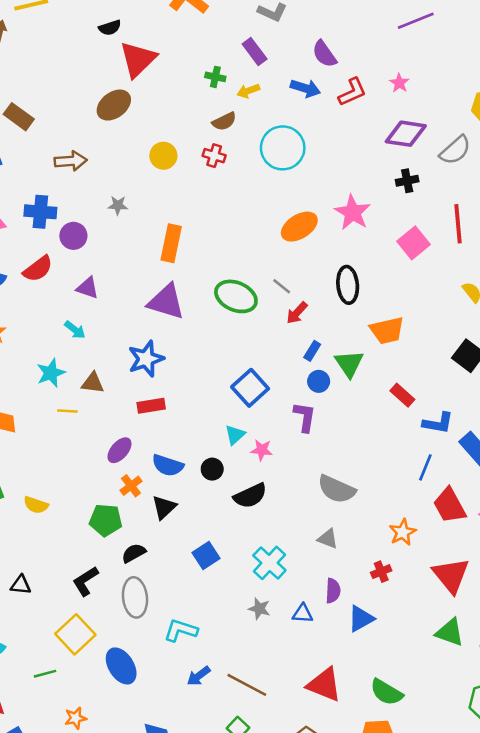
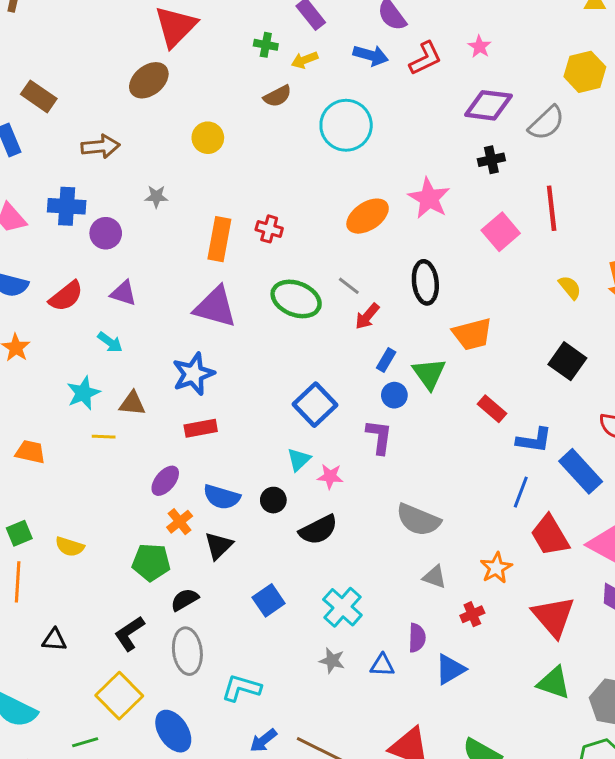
red cross: (214, 156) -> (269, 229), moved
red semicircle: (38, 269) -> (66, 296), moved
gray triangle: (328, 539) -> (435, 577), moved

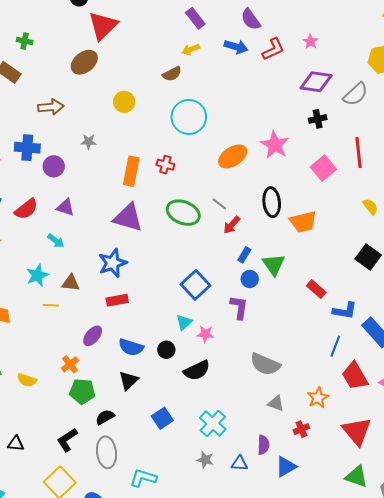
green cross: (266, 45) -> (25, 41), moved
cyan circle: (346, 125) -> (189, 117), moved
orange trapezoid: (472, 334) -> (303, 222), moved
orange cross: (180, 522) -> (70, 364), moved

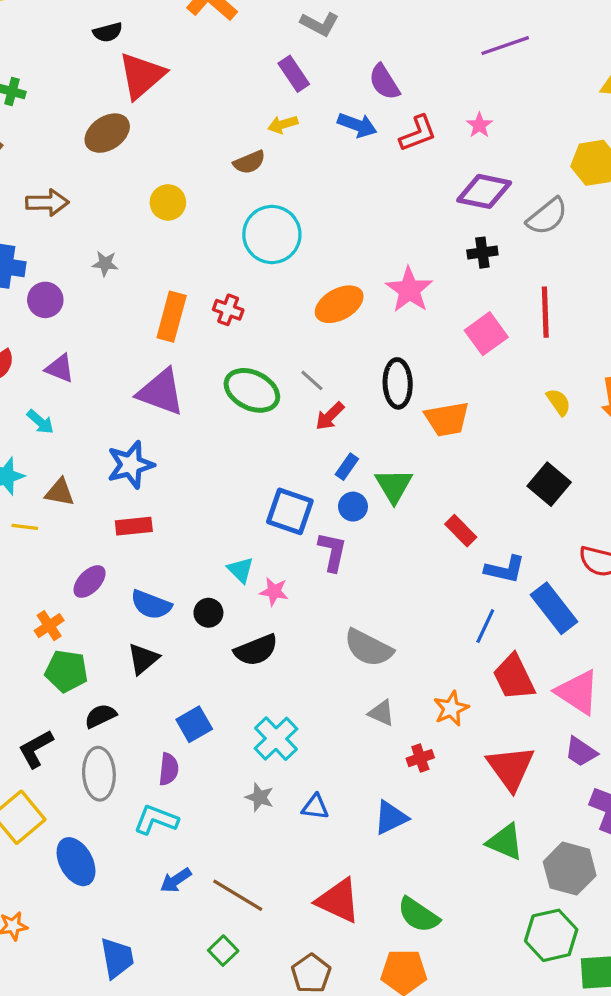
blue square: (195, 285) -> (290, 511), moved, turned -32
cyan triangle: (184, 322) -> (241, 570), turned -36
purple semicircle: (263, 445) -> (169, 769), moved

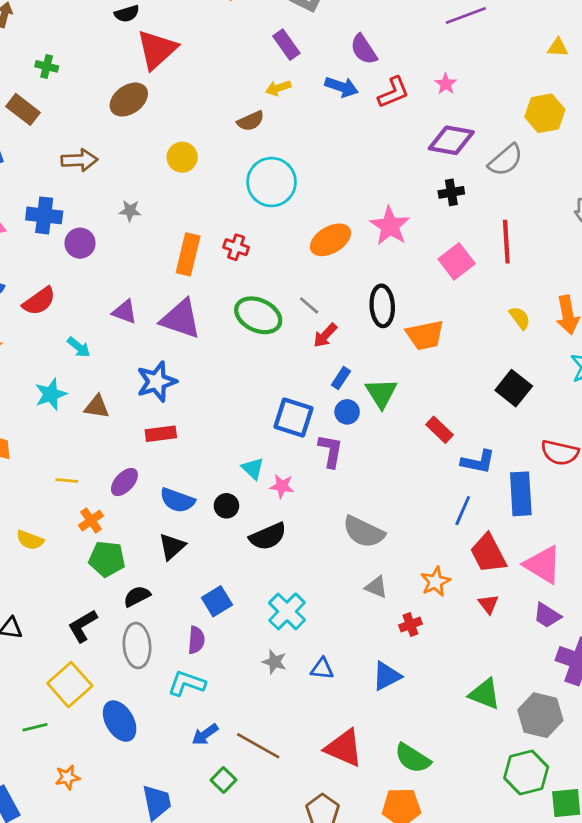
purple triangle: (60, 368) -> (125, 312), moved
yellow line: (25, 527) -> (67, 481), moved
blue rectangle: (554, 608) -> (521, 494), turned 36
red triangle: (511, 768) -> (488, 604), moved, size x0.5
green square: (223, 951) -> (224, 780), moved

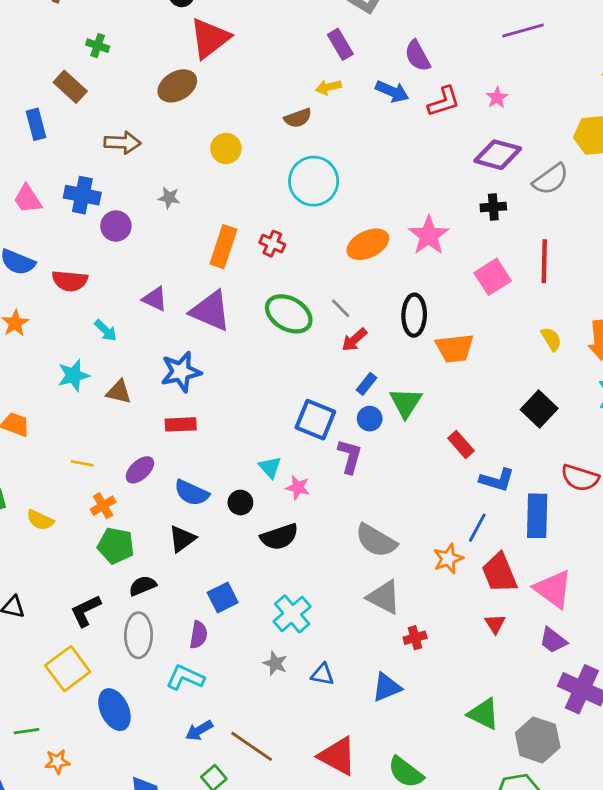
red semicircle: (39, 301) -> (70, 281), turned 36
orange star: (435, 582) -> (448, 559), moved
gray triangle: (376, 587) -> (384, 597), size x1.5
green line: (35, 727) -> (26, 731), moved

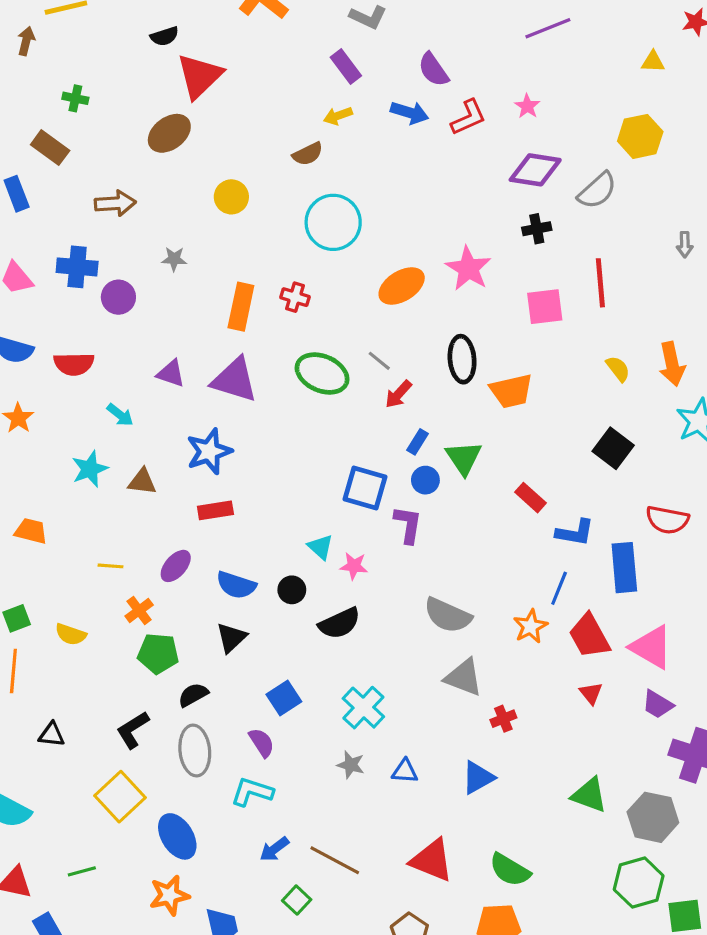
pink square: (493, 277) -> (545, 307), turned 32
purple semicircle: (198, 635) -> (262, 743), turned -36
orange star: (57, 762) -> (169, 895), moved, size x1.4

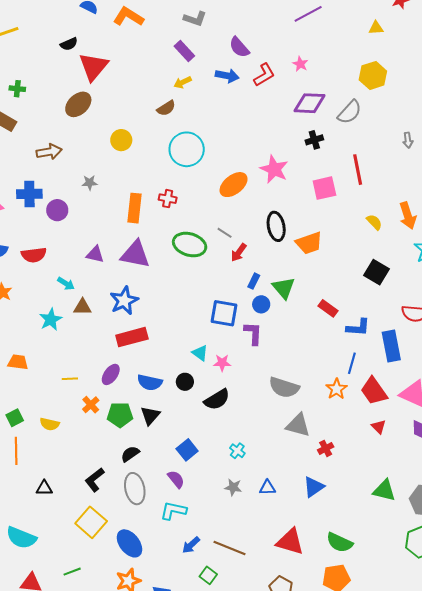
brown triangle: (142, 482) -> (83, 307), moved
red rectangle: (215, 510) -> (132, 337), size x1.4
green pentagon: (158, 653) -> (120, 415), moved
cyan cross: (363, 708) -> (237, 451), size x0.6

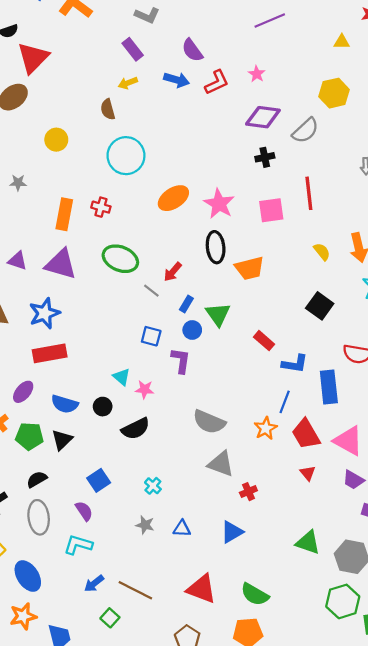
brown semicircle: (166, 108) -> (108, 109), turned 102
pink star: (274, 169) -> (219, 204), moved
gray line: (225, 233) -> (151, 291), moved
blue square: (224, 313) -> (151, 336), size x0.7

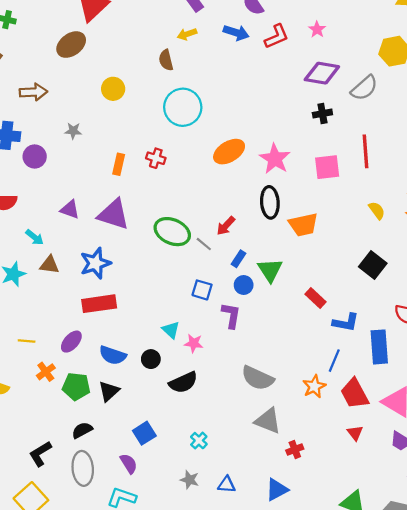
orange rectangle: (64, 214) -> (119, 164), size x0.7
green ellipse: (120, 259) -> (172, 232), moved

